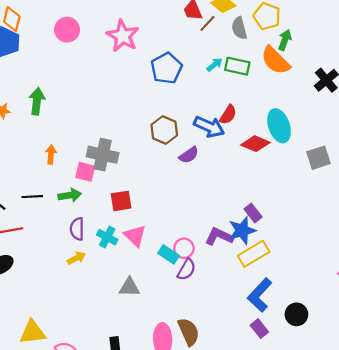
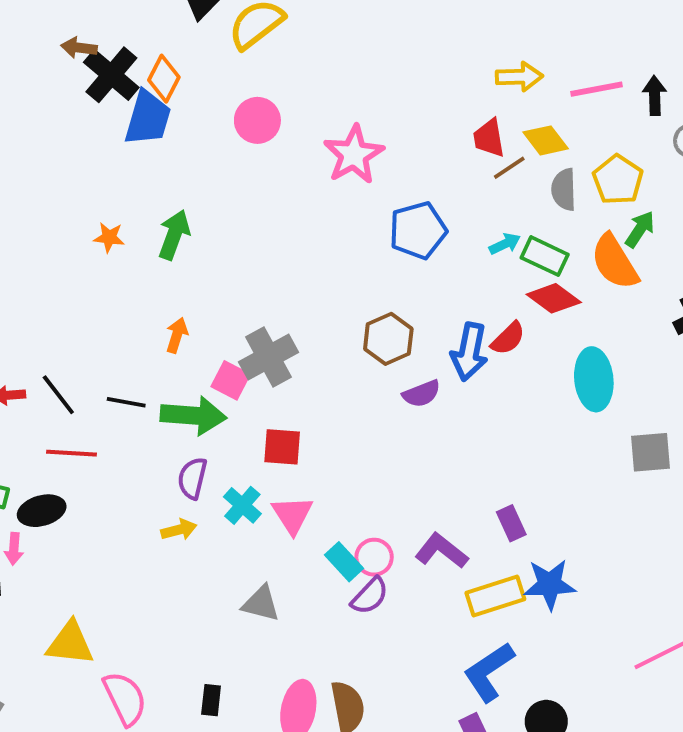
blue arrow: (209, 127) -> (469, 352), turned 64
red diamond: (255, 144) -> (554, 298), moved
gray cross: (103, 155) -> (269, 357), turned 36
green arrow: (70, 195) -> (193, 416), size x1.5
blue star: (242, 230) -> (550, 584), moved

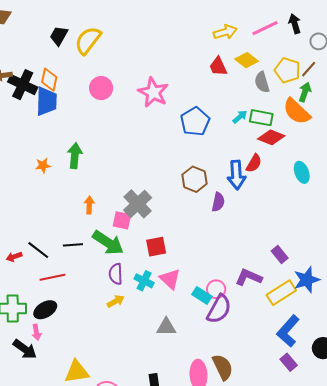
brown line: (509, 168) -> (309, 69), moved
cyan ellipse: (594, 379) -> (302, 172), size x0.7
purple semicircle: (422, 394) -> (218, 202), turned -42
green arrow: (193, 416) -> (108, 243), turned 44
purple semicircle: (370, 596) -> (219, 309), size x1.4

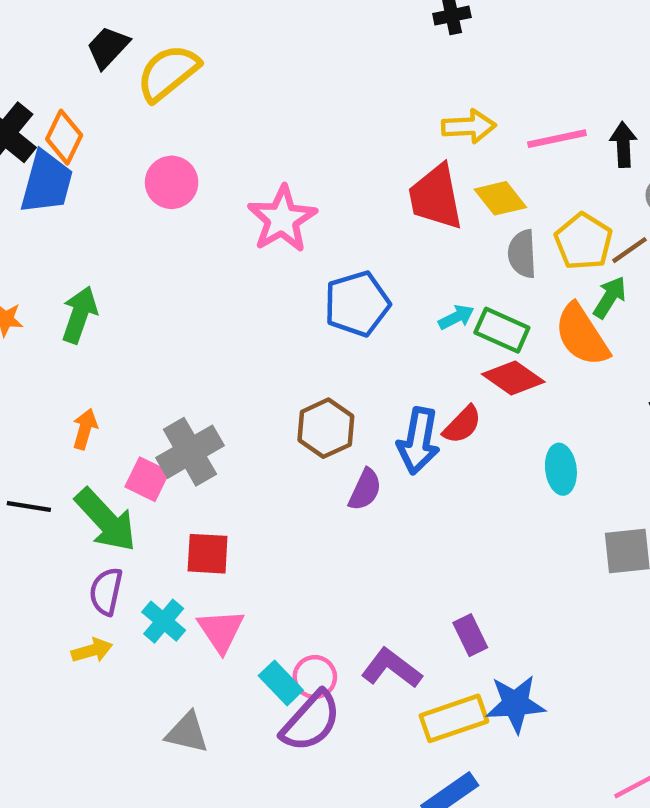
red trapezoid: (218, 66) -> (436, 197), size x1.5

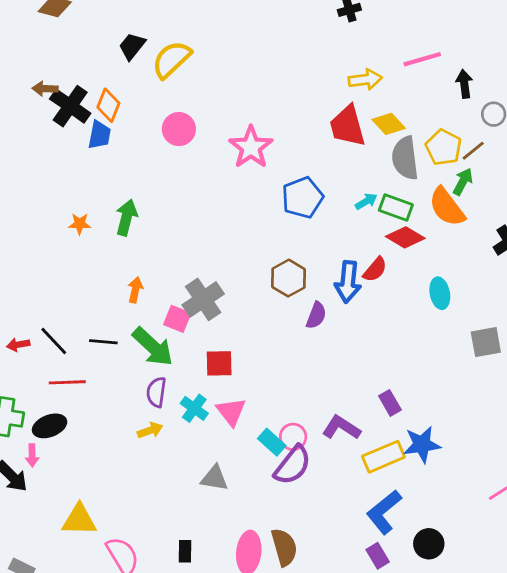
pink line: (557, 139) -> (422, 59), moved
blue trapezoid: (47, 182) -> (99, 135), size x0.7
gray semicircle: (522, 254) -> (405, 158), size x1.4

